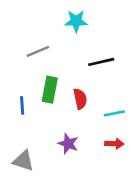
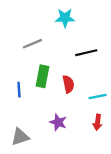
red arrow: (114, 144) -> (98, 122), turned 96
gray triangle: (23, 161) -> (20, 137), turned -36

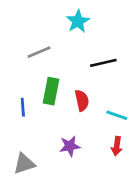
cyan star: (65, 18) -> (78, 21), turned -30
cyan line: (98, 96) -> (117, 115), turned 30
purple star: (58, 122) -> (70, 146), turned -30

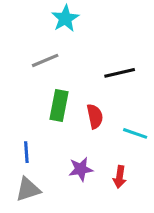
cyan star: (78, 21) -> (65, 18), moved
blue line: (23, 107) -> (26, 152), moved
red arrow: (117, 146) -> (120, 177), moved

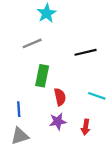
red semicircle: (95, 116) -> (60, 97), moved

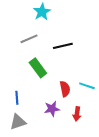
black line: (86, 52) -> (63, 46), moved
green rectangle: (42, 76) -> (38, 68), turned -48
red semicircle: (60, 97) -> (65, 89), moved

